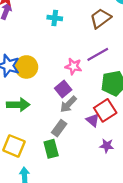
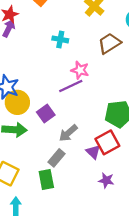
purple line: (98, 54) -> (71, 86), moved
pink star: (73, 66) -> (80, 70), moved
yellow circle: (26, 67) -> (17, 102), moved
purple square: (63, 89) -> (46, 114), moved

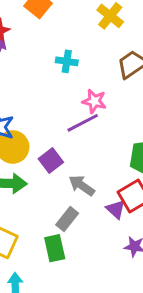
gray arrow: (68, 133) -> (82, 185), turned 78

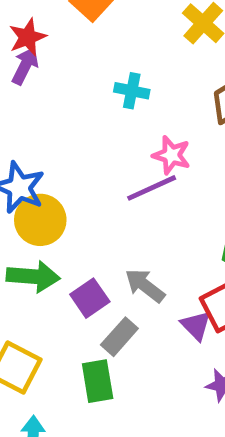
purple square: (51, 161) -> (90, 298), moved

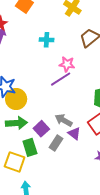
purple triangle: (196, 325) -> (74, 133), moved
green rectangle: (98, 381) -> (30, 147), moved

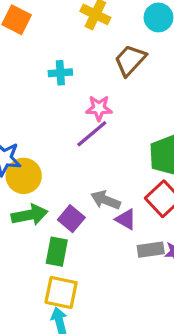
gray rectangle: (56, 143) -> (151, 250), moved, turned 56
green rectangle: (30, 147) -> (57, 252), turned 36
yellow square: (15, 162) -> (61, 292), moved

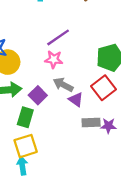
pink star: (99, 108) -> (54, 59), moved
yellow square: (61, 292) -> (26, 146), turned -35

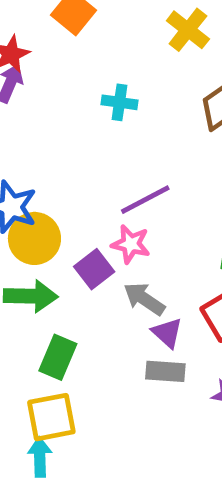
purple square: (38, 95) -> (94, 269), moved
gray rectangle: (91, 122) -> (165, 371), moved

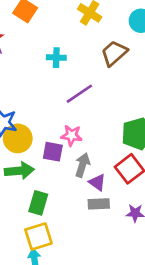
purple line: (145, 200) -> (79, 94), moved
purple square: (94, 269) -> (53, 152), turned -35
gray arrow: (144, 299) -> (82, 165), turned 80

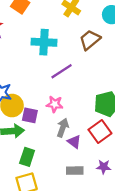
cyan cross: (56, 58) -> (44, 42), size x1.6
purple square: (53, 152) -> (30, 115), moved
gray rectangle: (99, 204) -> (75, 171), moved

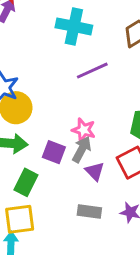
pink star: (55, 104) -> (84, 130), moved
purple square: (30, 115) -> (54, 152), moved

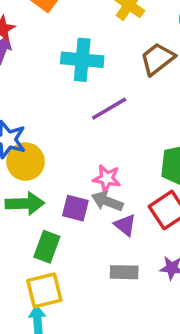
gray arrow: (82, 149) -> (107, 201), turned -90

